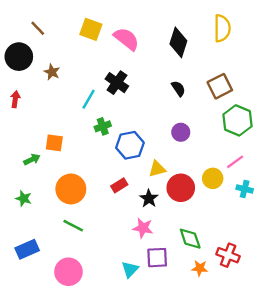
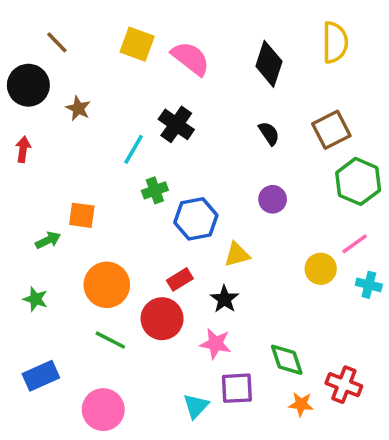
red circle: (181, 188) -> (162, 319), moved

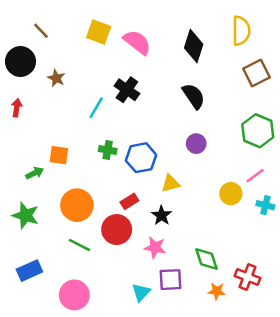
brown square: (331, 130) -> (256, 73), moved
black semicircle: (269, 133) -> (194, 96), size x1.5
green cross: (155, 190) -> (108, 150), moved, turned 30
green star: (35, 299) -> (26, 215), size x1.5

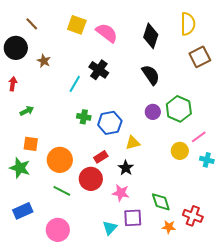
green hexagon: (258, 131) -> (179, 109), moved
orange square: (59, 155) -> (31, 144), moved
green arrow: (35, 173) -> (27, 111), moved

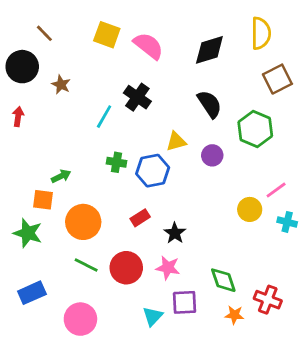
black diamond: (151, 36) -> (209, 50), turned 55
green hexagon: (179, 109) -> (255, 129), moved
green arrow: (27, 111) -> (61, 176), moved
yellow triangle: (133, 143) -> (176, 141), moved
red circle: (91, 179) -> (126, 268), moved

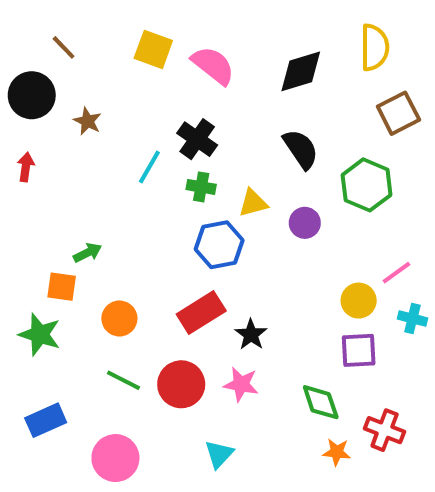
green cross: (117, 162) -> (201, 187), moved
red rectangle: (140, 218) -> (201, 313), size x1.6
orange circle: (83, 222) -> (119, 318), size x0.7
purple square: (185, 302) -> (359, 350), moved

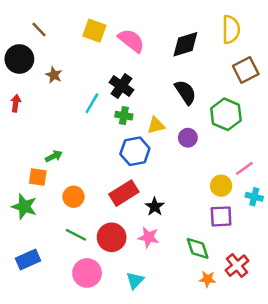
red cross: (385, 430) -> (237, 266), turned 30
pink circle: (115, 458) -> (87, 273), moved

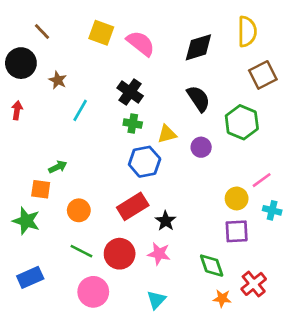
cyan line: (92, 103) -> (80, 110), moved
cyan triangle: (135, 280) -> (156, 300), moved

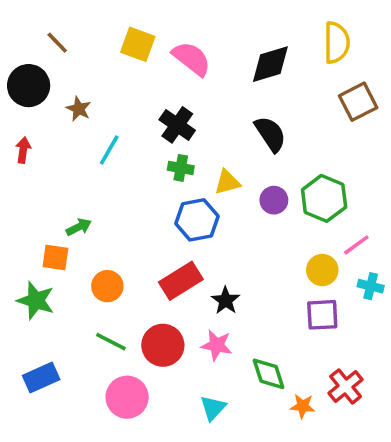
green hexagon: (242, 122) -> (324, 198), moved
green diamond: (212, 266) -> (269, 374), moved

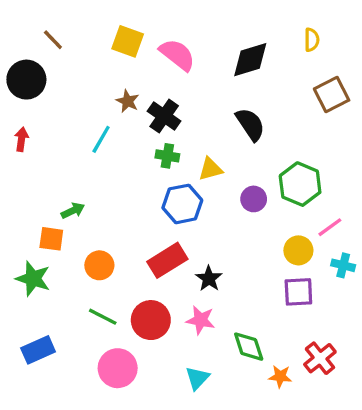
yellow semicircle: (337, 43) -> (312, 40), size x0.6
brown star: (79, 109) -> (128, 101), moved
purple circle: (274, 200) -> (254, 199), moved

